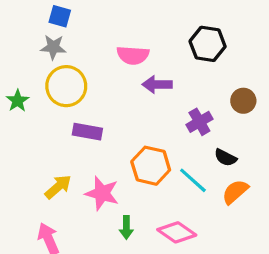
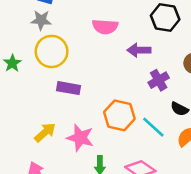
purple arrow: (157, 84) -> (139, 50), moved

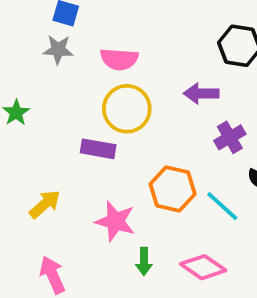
pink semicircle: (105, 27) -> (119, 59), moved
yellow circle: (52, 51) -> (127, 109), moved
yellow arrow: (45, 132) -> (45, 204), moved

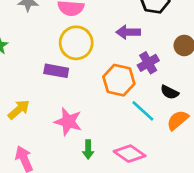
orange hexagon: (173, 189) -> (119, 80), moved

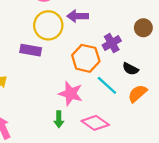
purple arrow: (128, 32) -> (78, 16), moved
pink star: (68, 122) -> (71, 94), moved

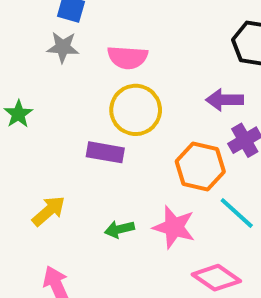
purple arrow: (78, 16) -> (225, 100), moved
green arrow: (59, 119) -> (119, 229), moved, turned 77

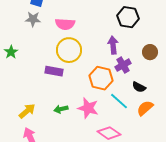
purple arrow: (225, 100) -> (113, 45), turned 84
yellow arrow: (49, 211) -> (27, 111), moved

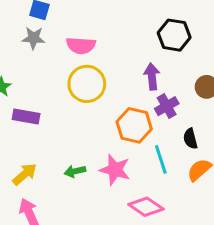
purple rectangle: (54, 71) -> (26, 116), moved
black semicircle: (139, 87) -> (190, 139), turned 48
cyan line: (119, 101) -> (161, 159), turned 30

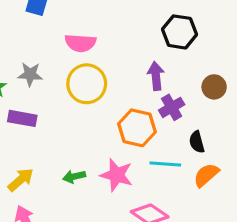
gray star: (34, 38) -> (30, 74), moved
cyan line: (161, 159) -> (165, 164), turned -68

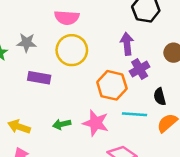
purple rectangle: (22, 118) -> (39, 78), moved
yellow arrow: (21, 180) -> (19, 127), turned -120

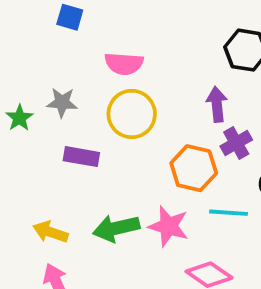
green arrow: (62, 124) -> (116, 228), size x1.6

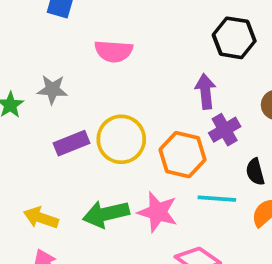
yellow circle: (132, 114) -> (121, 139), moved
purple rectangle: (81, 157) -> (72, 143), turned -32

